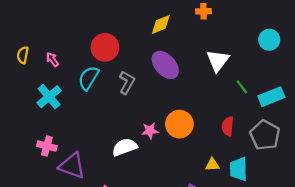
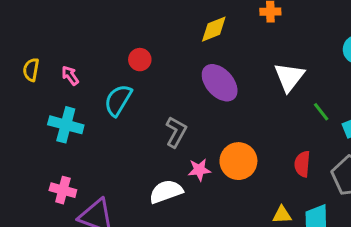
red circle: (105, 47) -> (140, 60), size x0.6
gray L-shape: (127, 82) -> (176, 132), moved
cyan cross: (49, 97) -> (66, 125), turned -35

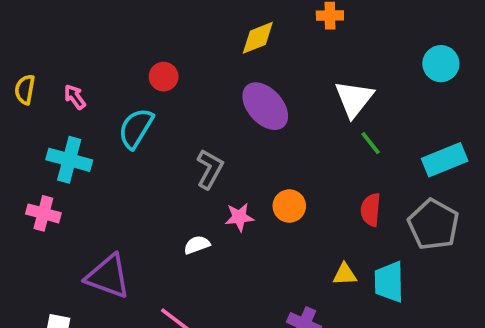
green line: (321, 112) -> (371, 143), moved
orange circle: (238, 161) -> (289, 206), size x0.7
pink cross: (63, 190) -> (43, 213), moved
white semicircle: (166, 192) -> (197, 245), size x0.6

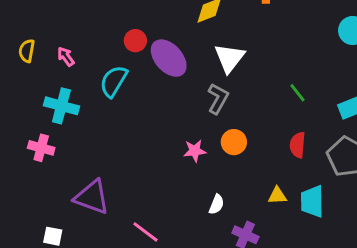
white triangle: (354, 99) -> (230, 58), moved
purple ellipse: (265, 106) -> (169, 58), moved
gray L-shape: (210, 169) -> (218, 99), moved
white semicircle: (197, 245) -> (216, 204), moved, turned 132

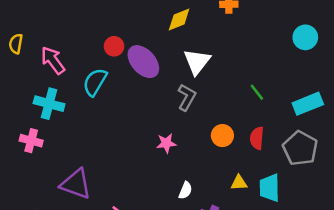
yellow semicircle: (27, 51) -> (16, 44), moved
pink arrow: (66, 57) -> (53, 60), size x1.6
orange circle: (234, 142) -> (222, 136), moved

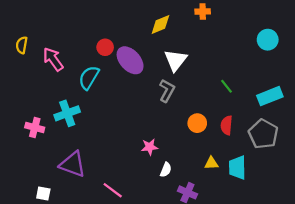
cyan cross: (49, 104) -> (67, 113), moved, turned -35
pink star: (166, 143) -> (150, 147), moved

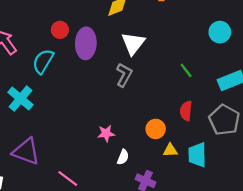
cyan circle: (268, 40) -> (220, 32), moved
purple ellipse: (130, 60) -> (86, 43), turned 44
cyan cross: (67, 113) -> (20, 99), turned -30
orange circle: (197, 123) -> (156, 129), moved

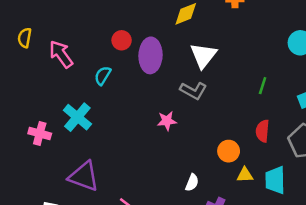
cyan semicircle: (43, 61) -> (103, 76), size x0.7
green line: (186, 70) -> (263, 86), turned 56
gray L-shape: (124, 75) -> (193, 91), turned 90
pink star: (106, 133) -> (167, 121), moved

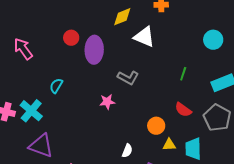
white triangle: (203, 55) -> (144, 37), moved, turned -45
cyan semicircle: (103, 76) -> (56, 86), moved
cyan cross: (77, 117) -> (31, 111), moved
red semicircle: (263, 131) -> (183, 110), turned -60

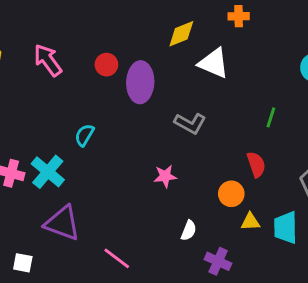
pink arrow: (23, 49) -> (48, 60), moved
pink star: (107, 102) -> (165, 176), moved
red semicircle: (183, 110) -> (256, 164), moved, turned -144

